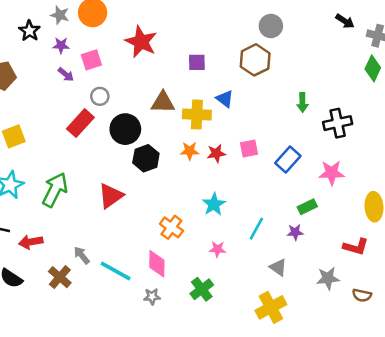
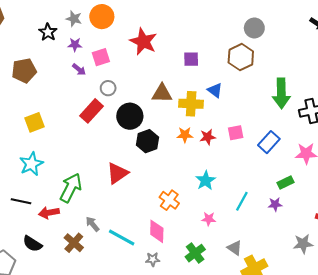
green arrow: (302, 102) -> (281, 93), size x1.8
green arrow: (55, 190) -> (71, 188), moved
gray triangle: (278, 267) -> (235, 248), moved

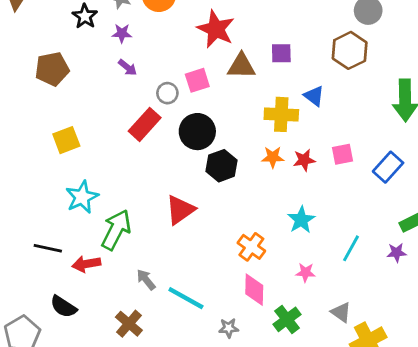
pink square: (101, 57) -> (197, 80), moved
brown triangle: (162, 93) -> (241, 66), moved
cyan star: (31, 164) -> (82, 197), moved
pink diamond: (157, 231) -> (254, 290), moved
brown cross: (74, 243) -> (129, 324), moved

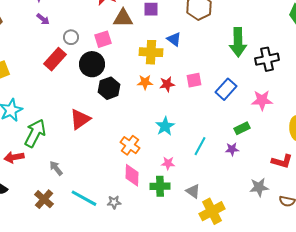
pink square: (197, 80) -> (103, 39), moved
cyan line: (186, 298) -> (84, 198), moved
green cross: (287, 319) -> (160, 186), moved, turned 36

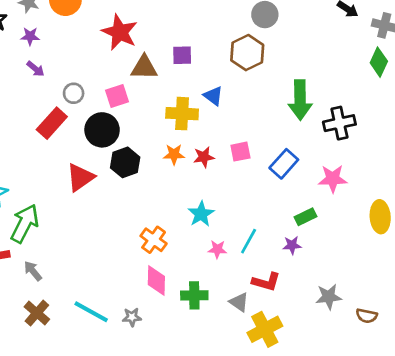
red triangle: (80, 119) -> (80, 177), moved
red L-shape: (282, 161) -> (266, 282), moved
pink star: (168, 163) -> (217, 249), moved
gray arrow: (56, 168) -> (33, 271), moved

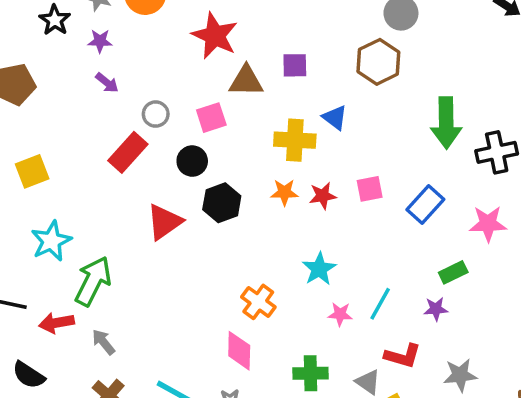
black circle: (102, 130) -> (192, 161), size x0.7
pink diamond: (156, 280) -> (239, 351), moved
gray star: (329, 297) -> (460, 375), moved

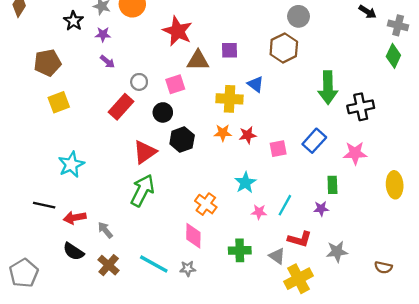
yellow square: (32, 171) -> (59, 102), moved
pink square: (370, 189) -> (278, 149), moved
green rectangle: (453, 272) -> (332, 185), turned -66
green arrow: (93, 281) -> (142, 190), moved
black semicircle: (29, 375) -> (73, 252), moved

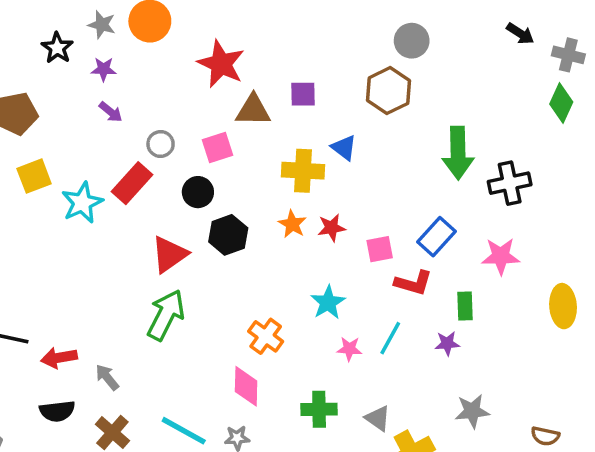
orange star: (223, 133) -> (292, 224), turned 30
cyan star: (71, 164) -> (82, 203), moved
red L-shape: (300, 239) -> (413, 283), moved
black semicircle: (73, 252) -> (57, 411), turned -40

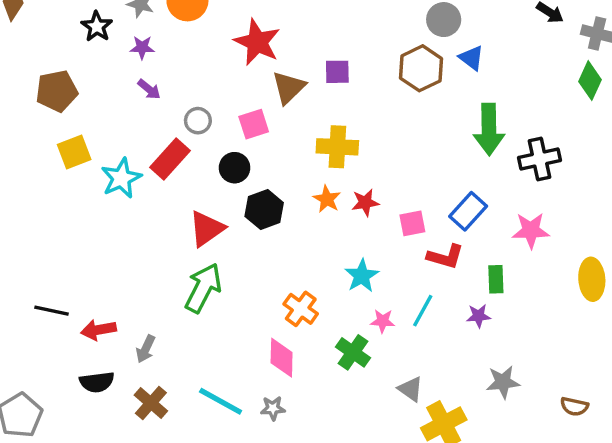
brown triangle: (253, 110) -> (289, 88), turned -45
blue triangle: (344, 148) -> (472, 58), moved
gray arrow: (107, 377) -> (146, 349), turned -116
green cross: (319, 409) -> (353, 352), moved, turned 36

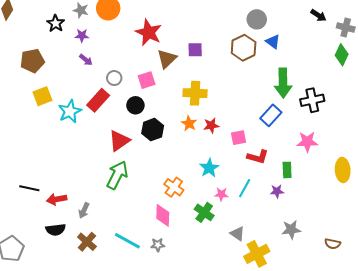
blue rectangle: (468, 211) -> (271, 115), moved

